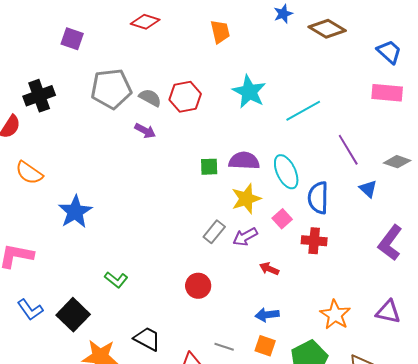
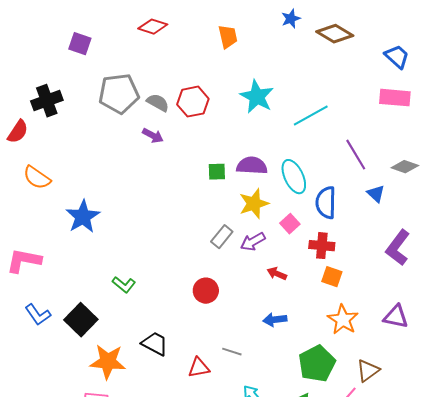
orange square: (265, 346) -> (332, 277), moved

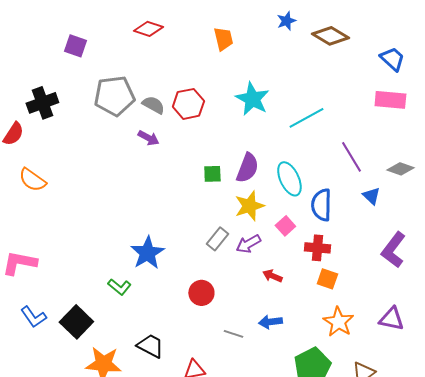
purple semicircle: (252, 166) -> (247, 168), turned 108
blue star: (83, 217) -> (147, 253), moved
gray line: (232, 352) -> (233, 334), moved

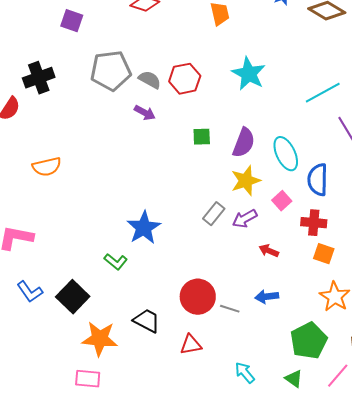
cyan line: (306, 118) -> (323, 93), moved
green square: (212, 174) -> (202, 137), moved
orange semicircle: (32, 180) -> (47, 167), moved, turned -48
red circle: (201, 293) -> (198, 297), moved, size x1.4

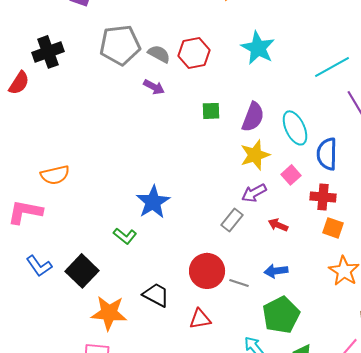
orange semicircle: (47, 167) -> (55, 175), moved
gray rectangle: (214, 214) -> (232, 220), moved
green pentagon: (309, 341) -> (281, 315), moved

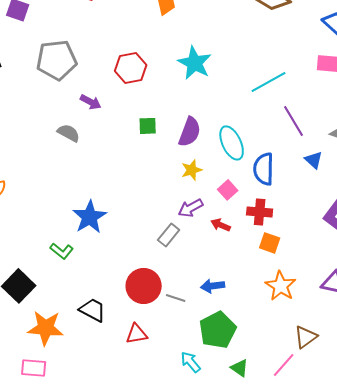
gray semicircle: (159, 54) -> (69, 133), moved
yellow star: (255, 155) -> (192, 170), size x0.7
red arrow: (278, 225) -> (221, 225), moved

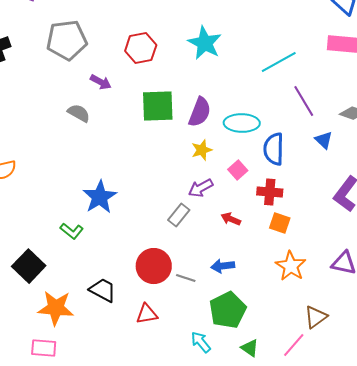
green square: (148, 126) -> (158, 106), size x1.8
cyan ellipse: (232, 143) -> (242, 123), turned -64
red arrow: (221, 225) -> (231, 219), moved

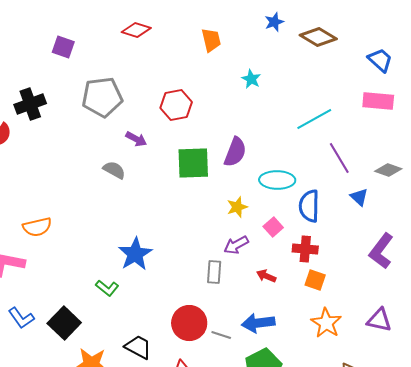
cyan star: (205, 43) -> (251, 79), moved, size x0.6
purple semicircle: (200, 112) -> (235, 152), moved
gray rectangle: (179, 215) -> (214, 272), turned -35
blue arrow: (223, 266) -> (258, 323), size x1.4

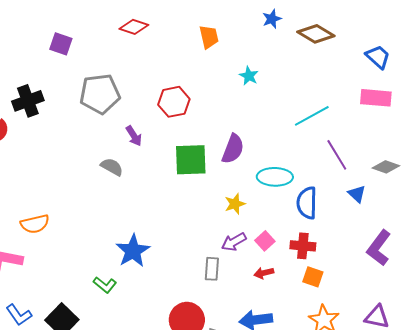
purple arrow: (136, 139) -> (134, 136), turned 30
pink square: (273, 227) -> (265, 241), moved
red arrow: (266, 276) -> (264, 273), turned -36

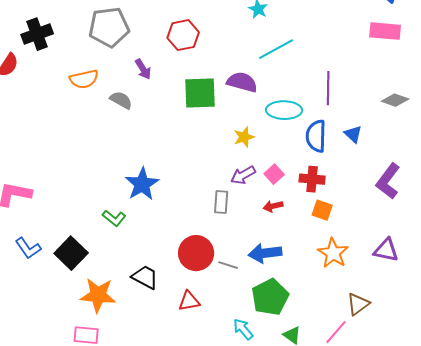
cyan line: (312, 116) -> (276, 49), moved
purple semicircle: (233, 149) -> (242, 82), turned -96
purple line: (337, 155) -> (328, 88), moved, turned 32
blue triangle: (357, 194) -> (353, 134), moved
orange semicircle: (35, 224) -> (84, 79), moved

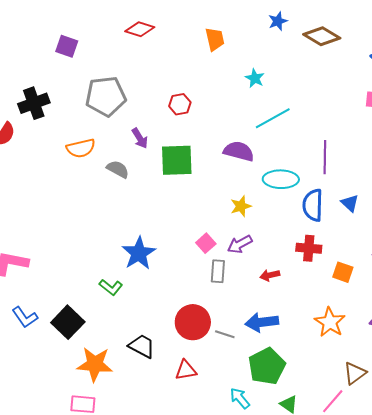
red hexagon: (183, 35) -> (180, 104), size x0.7
green square: (200, 93) -> (177, 160), moved
pink square: (274, 174) -> (206, 243), moved
orange square: (322, 210) -> (343, 272), moved

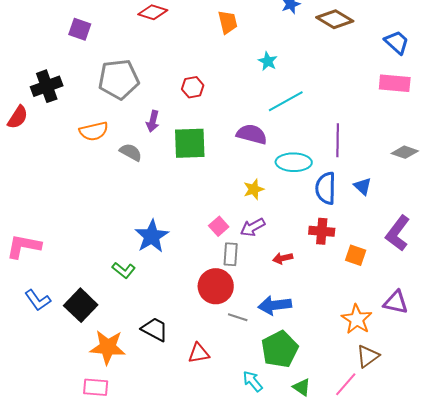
purple arrow: (140, 138) -> (153, 121), turned 45
red circle: (193, 322) -> (216, 286), moved
orange star: (330, 322) -> (357, 319), moved

